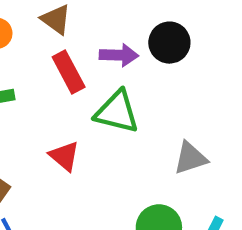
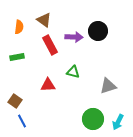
green triangle: (117, 112) -> (73, 72), moved, size x0.6
red triangle: (64, 156) -> (48, 85), turned -42

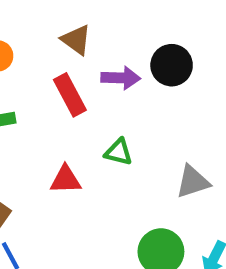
brown triangle: (44, 20) -> (76, 40), moved

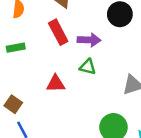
purple arrow: (121, 78) -> (89, 40), moved

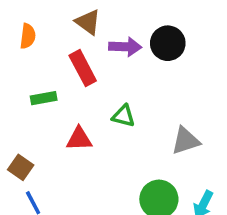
purple arrow: (89, 40) -> (125, 47), moved
green rectangle: (16, 48) -> (44, 98), moved

